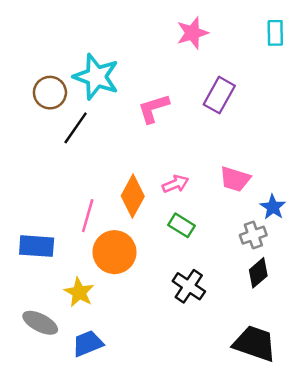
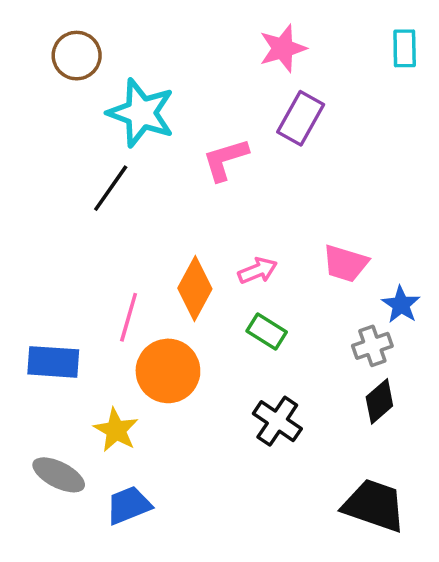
brown circle: (50, 93) -> (77, 56), moved
purple rectangle: (219, 95) -> (301, 118), moved

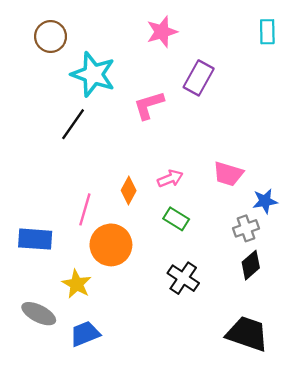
pink star: (283, 48) -> (162, 32), moved
orange diamond: (195, 289) -> (129, 190), size x0.7
blue star: (401, 305) -> (265, 201), turned 30

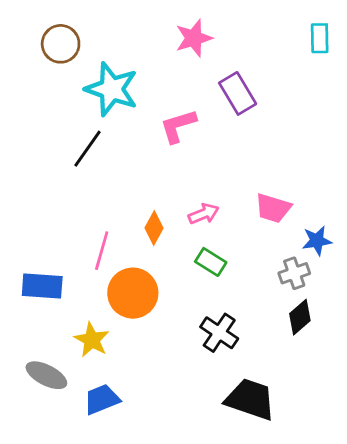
purple rectangle: (199, 78) -> (238, 93), turned -60
black trapezoid: (247, 334) -> (250, 399), moved

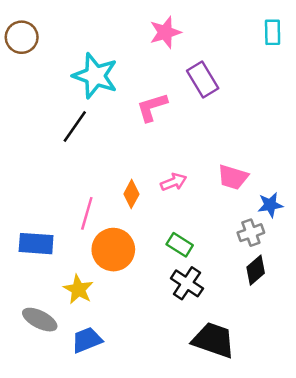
brown circle: (61, 44) -> (22, 37), moved
green rectangle: (211, 262) -> (180, 245), moved

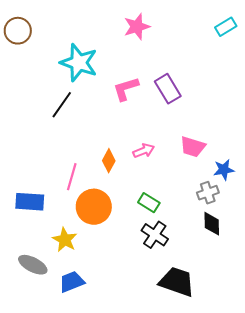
cyan rectangle: (273, 32) -> (226, 27), turned 60
purple rectangle: (203, 79) -> (168, 89), moved
black diamond: (256, 270) -> (212, 224), turned -50

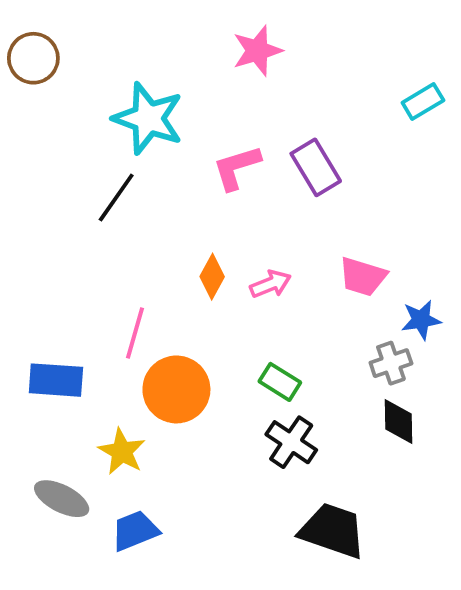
cyan rectangle: (226, 27) -> (423, 102), moved
orange diamond: (109, 161) -> (212, 277), moved

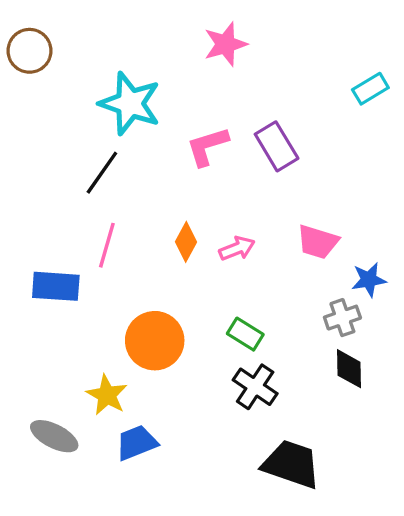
pink line: (135, 333) -> (107, 245), moved
blue rectangle: (56, 380) -> (56, 286), moved
blue trapezoid: (135, 531) -> (137, 443), moved

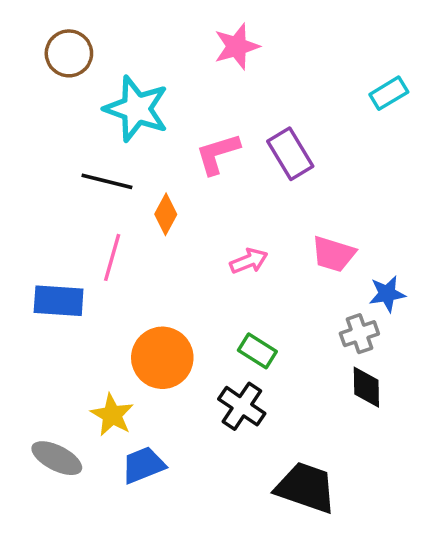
brown circle: (30, 51) -> (69, 53), moved
black line: (102, 173) -> (107, 181), turned 69
orange diamond: (186, 242) -> (166, 214), moved
black cross: (255, 387) -> (242, 406), moved

